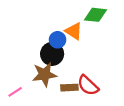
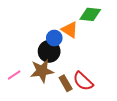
brown rectangle: (69, 88) -> (66, 83), turned 63
pink line: (15, 92) -> (14, 75), moved

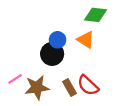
orange triangle: (70, 30) -> (86, 40), moved
brown star: (42, 71) -> (37, 88), moved

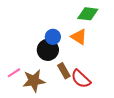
brown rectangle: (69, 88) -> (64, 71), moved

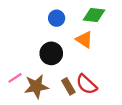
blue circle: (53, 37) -> (57, 18), moved
brown rectangle: (64, 71) -> (68, 86), moved

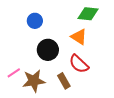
blue circle: (57, 18) -> (35, 21), moved
red semicircle: (86, 84) -> (79, 64), moved

